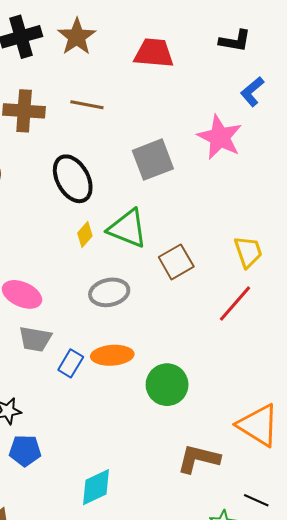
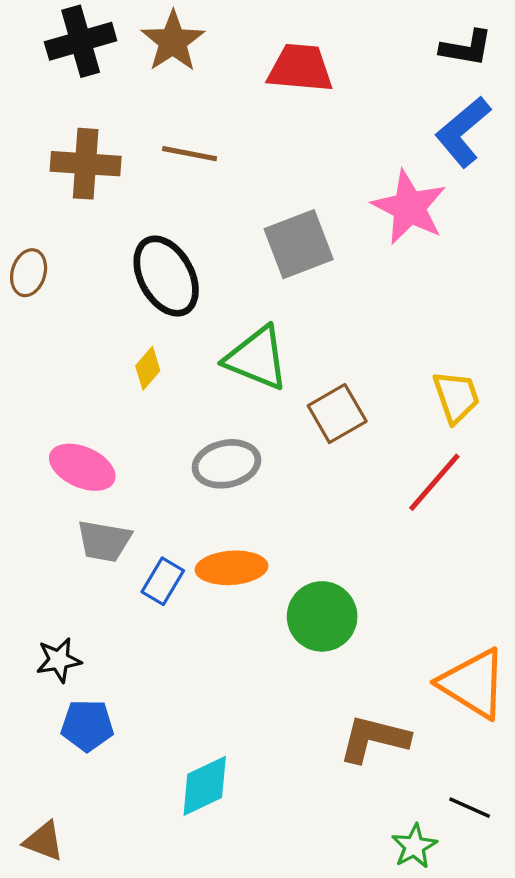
black L-shape: (235, 41) -> (466, 48), moved
blue L-shape: (252, 92) -> (463, 132), size x1.4
yellow diamond: (85, 235) -> (148, 368), moved

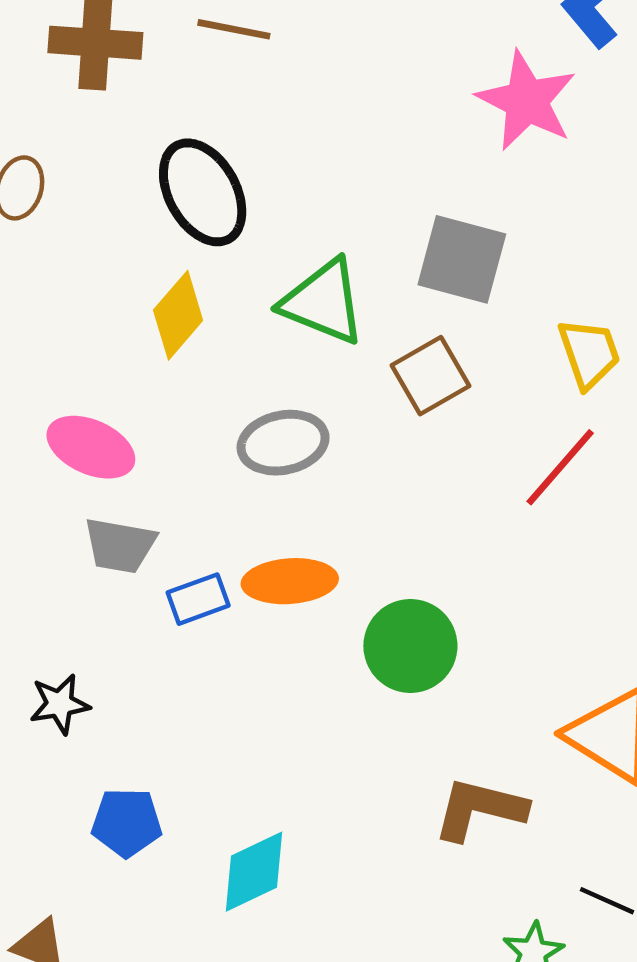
gray square: (299, 244) -> (462, 259), moved, turned 36
yellow diamond: (148, 368) -> (178, 315), size x1.5
blue rectangle: (163, 581) -> (198, 599), turned 39
blue pentagon: (87, 725) -> (127, 822), moved

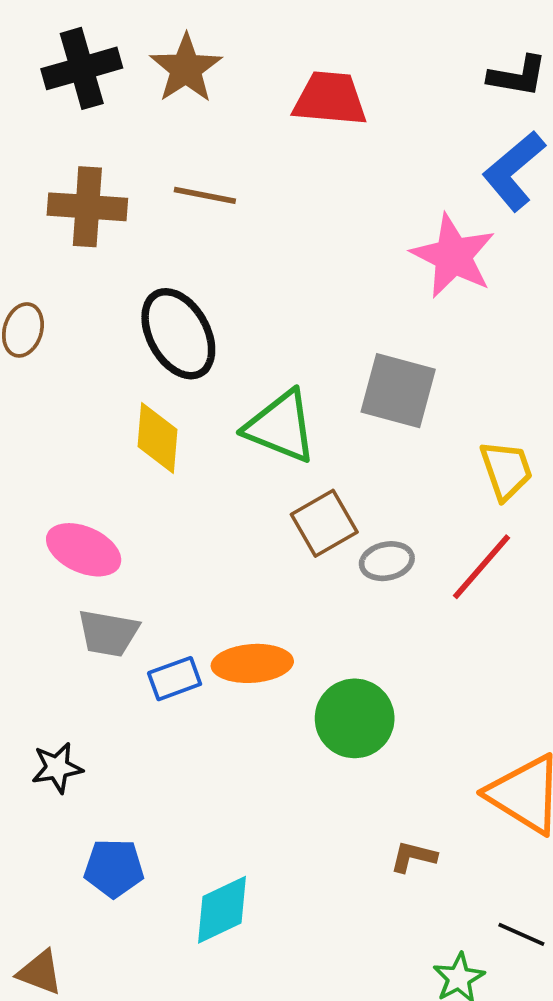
yellow diamond: (178, 315) -> (158, 438), turned -36
brown square: (431, 376) -> (324, 523), moved
gray ellipse: (283, 443) -> (387, 561), moved, size x0.7
brown L-shape: (480, 809) -> (413, 857), size x0.6

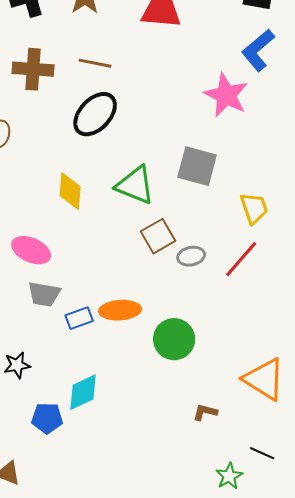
black ellipse: (178, 334) -> (95, 114), moved, turned 72
cyan diamond: (222, 910) -> (83, 392), moved

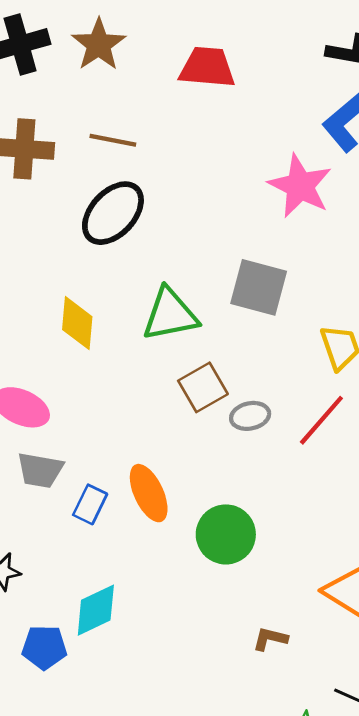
green triangle: (135, 185) -> (170, 315), turned -33
orange ellipse: (120, 310) -> (149, 493), turned 69
blue rectangle: (79, 318) -> (90, 504), turned -44

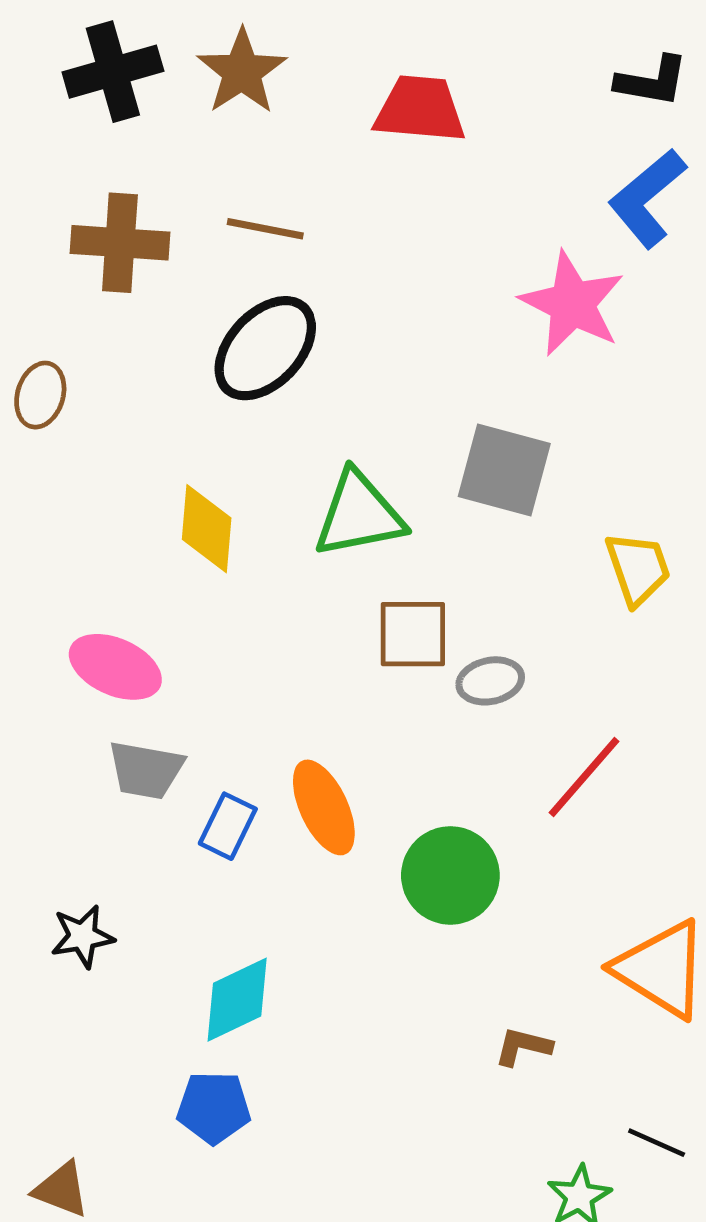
brown square: (203, 387) -> (413, 634), turned 30
red line: (321, 420) -> (584, 777), moved
blue pentagon: (44, 647) -> (214, 1107), moved

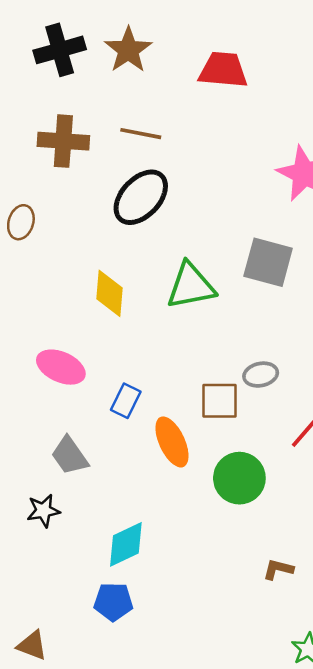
brown square: (413, 634) -> (219, 401), moved
gray trapezoid: (146, 770) -> (70, 456), moved, turned 45
blue rectangle: (228, 826) -> (126, 401), moved

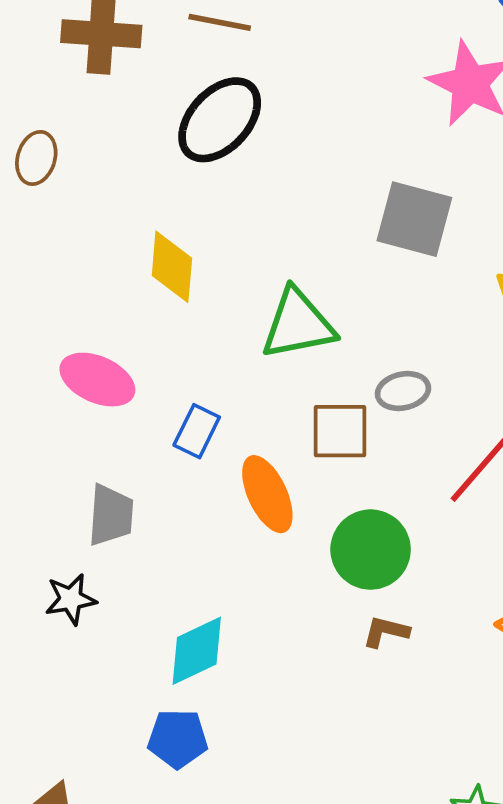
green triangle: (191, 286) -> (298, 324), moved
gray trapezoid: (70, 456) -> (111, 515), turned -141
brown L-shape: (278, 569) -> (386, 632), moved

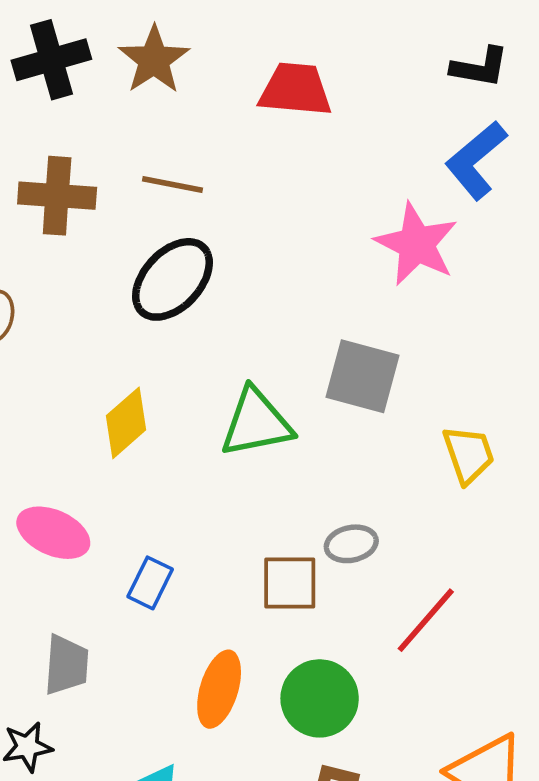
yellow diamond: (172, 267) -> (126, 423), turned 44
green triangle: (298, 324) -> (256, 423), moved
orange ellipse: (267, 494) -> (219, 689), moved, turned 42

